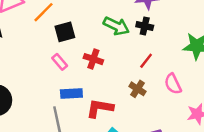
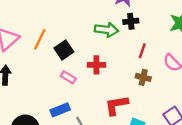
blue rectangle: (71, 93) -> (60, 110), moved

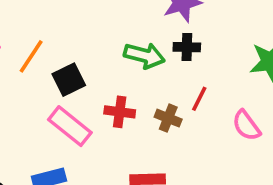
pink rectangle: (68, 77) -> (70, 126), size x1.6
brown cross: (143, 77) -> (168, 118), moved

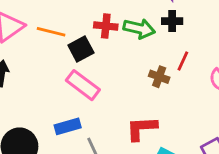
orange line: (31, 56) -> (51, 32), turned 72
red cross: (120, 112) -> (106, 26), moved

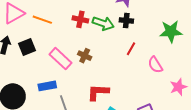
black square: (81, 49) -> (27, 47), moved
brown cross: (159, 77) -> (85, 56), moved

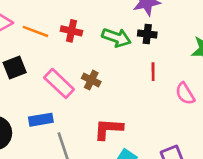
red cross: (80, 19) -> (71, 31), moved
red line: (131, 49) -> (153, 72), turned -32

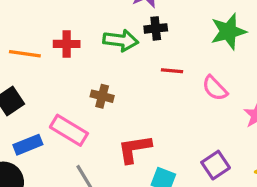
red line: (153, 72) -> (172, 71), turned -72
pink rectangle: (59, 83) -> (69, 130), moved
blue rectangle: (41, 120) -> (28, 145), moved

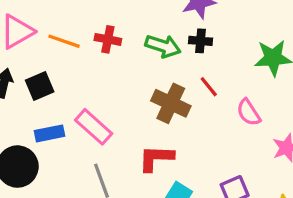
red line: (172, 71) -> (209, 87), turned 35
brown cross: (102, 96) -> (171, 103), moved, size x1.6

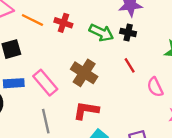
brown cross: (171, 103) -> (84, 73), moved

